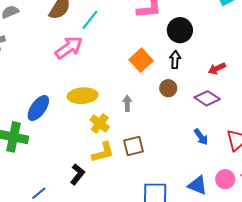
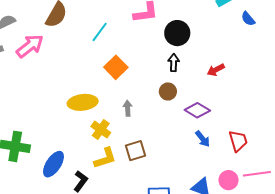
cyan line: (90, 20) -> (100, 32), moved
pink arrow: (69, 48) -> (30, 46), moved
orange square: (141, 60) -> (116, 67), moved
purple diamond: (207, 98) -> (197, 110), moved
blue ellipse: (38, 108) -> (53, 164), moved

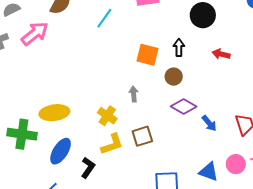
black circle: (177, 33) -> (203, 15), moved
orange square: (116, 67) -> (148, 55), moved, turned -30
red arrow: (216, 70) -> (221, 54), turned 42
yellow ellipse: (83, 102) -> (54, 113), moved
purple diamond: (197, 110) -> (184, 106), moved

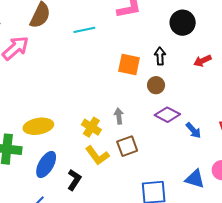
cyan line: (104, 18) -> (84, 30), turned 45
red arrow: (221, 54) -> (202, 61), turned -36
gray arrow: (134, 94) -> (119, 116), moved
yellow L-shape: (112, 144) -> (97, 155), turned 75

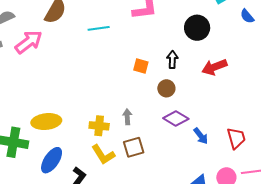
red arrow: (202, 61) -> (214, 67), size x1.4
orange square: (129, 65) -> (141, 66), size x0.7
yellow cross: (91, 127) -> (99, 126), turned -30

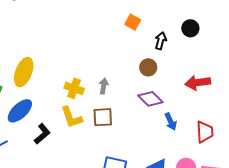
black circle: (197, 28) -> (190, 28), moved, size x0.7
orange square: (141, 66) -> (133, 22), moved
red arrow: (214, 67) -> (198, 83), moved
yellow ellipse: (46, 122) -> (24, 72), turned -76

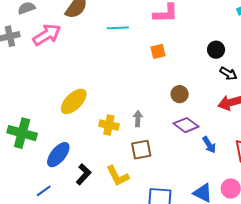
orange square: (133, 22) -> (158, 51), turned -35
black arrow: (161, 41) -> (228, 74), moved, turned 114
yellow ellipse: (24, 72) -> (74, 101), moved, turned 32
yellow L-shape: (71, 117) -> (118, 176), moved

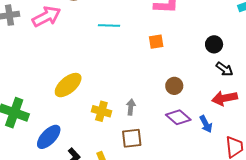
cyan line: (118, 28) -> (109, 26), moved
blue arrow: (209, 145) -> (206, 124), moved

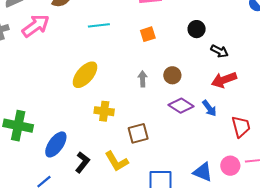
black circle: (214, 44) -> (197, 29), moved
yellow ellipse: (68, 85) -> (85, 75), moved
gray arrow: (131, 107) -> (143, 79), moved

